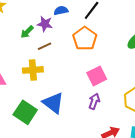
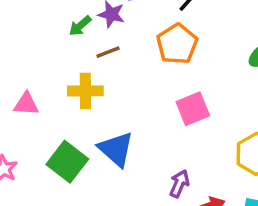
purple arrow: (94, 101) -> (179, 184), moved

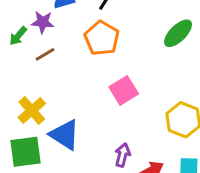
yellow cross: (85, 91) -> (32, 110), moved, turned -32
green square: (67, 162) -> (25, 152), turned -36

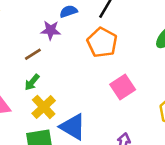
green arrow: (18, 36) -> (32, 82), moved
brown line: (45, 54) -> (33, 54), moved

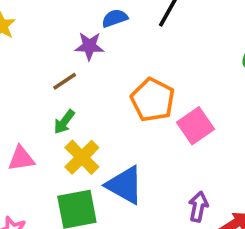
orange pentagon: (102, 42) -> (153, 100), moved

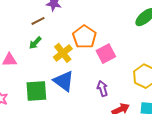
yellow cross: (82, 157) -> (63, 53), moved
purple arrow: (198, 207) -> (102, 89), moved, turned -35

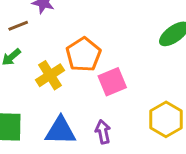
blue triangle: (64, 81) -> (60, 131), moved, turned -40

